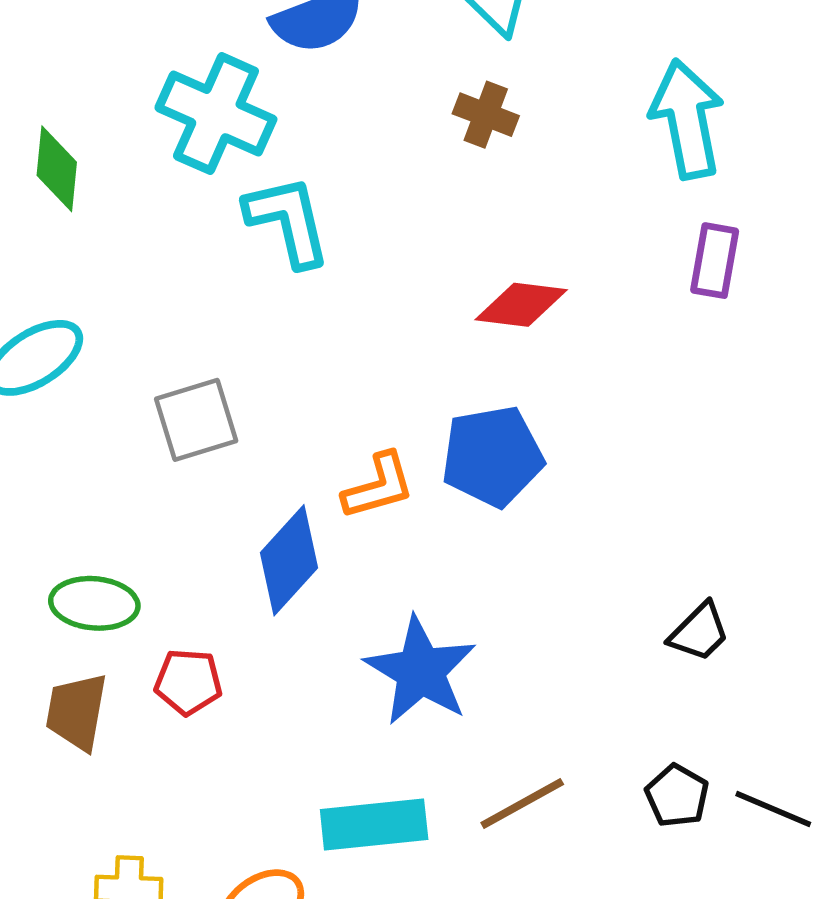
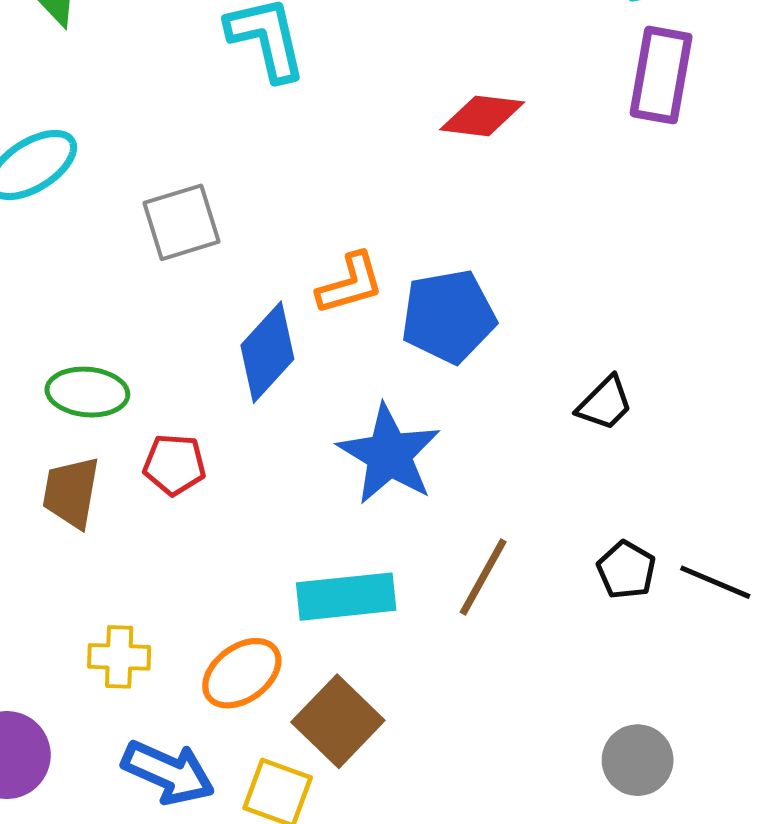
purple rectangle: (715, 261) -> (661, 75), size x1.4
blue pentagon: (492, 456) -> (448, 316), moved
black trapezoid: (699, 632) -> (605, 403), moved
brown line: (522, 803) -> (483, 577), turned -32

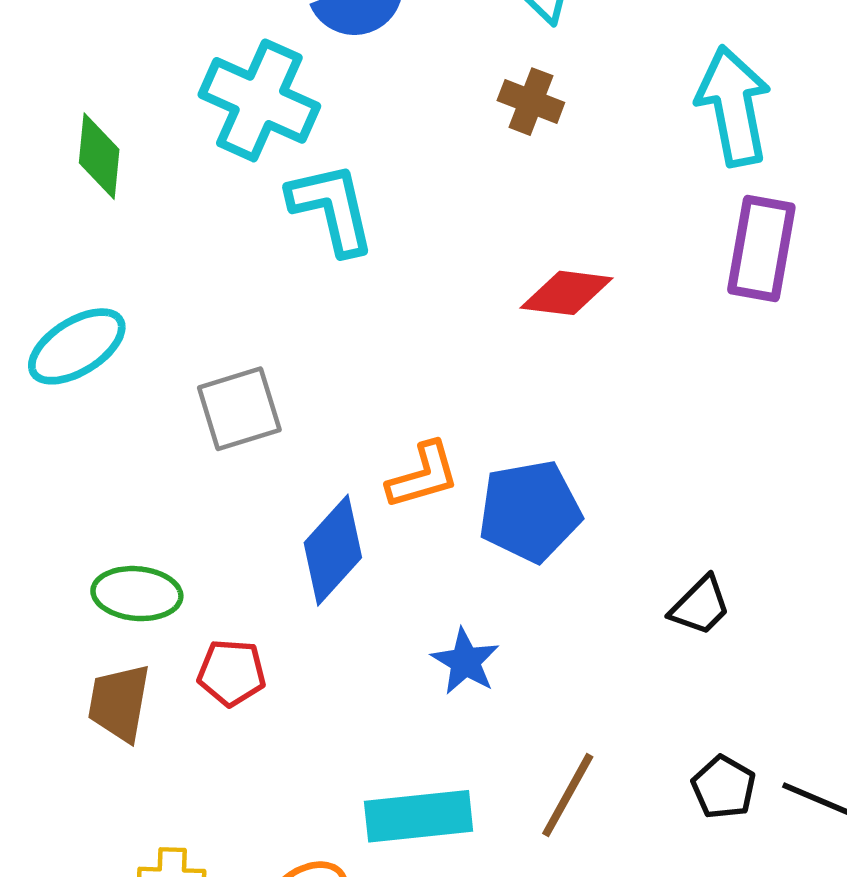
blue star: (389, 454) -> (465, 661), size x0.6

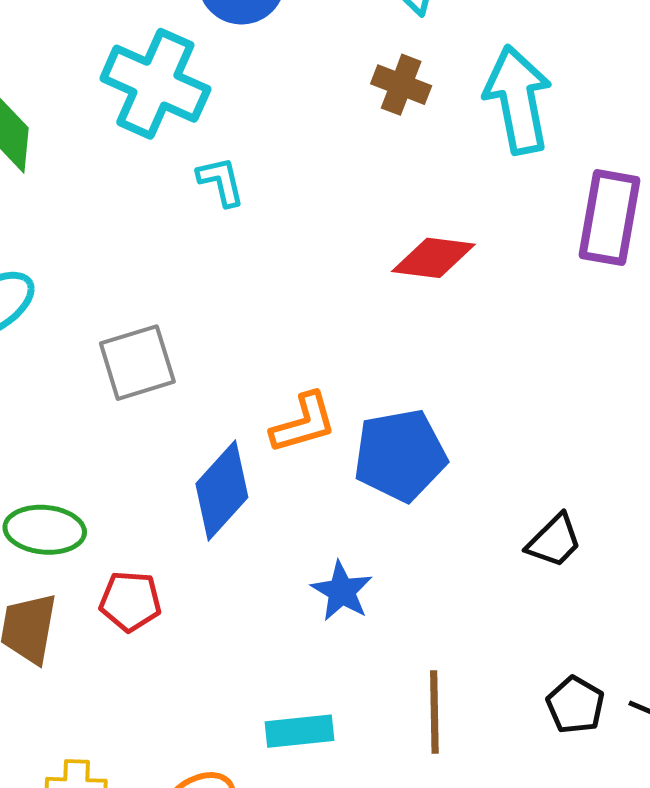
cyan arrow: (734, 106) -> (518, 100), moved
cyan L-shape: (332, 208) -> (221, 181), size x0.6
brown line: (568, 795) -> (434, 712), turned -30
cyan rectangle: (419, 816) -> (299, 731), size x0.7

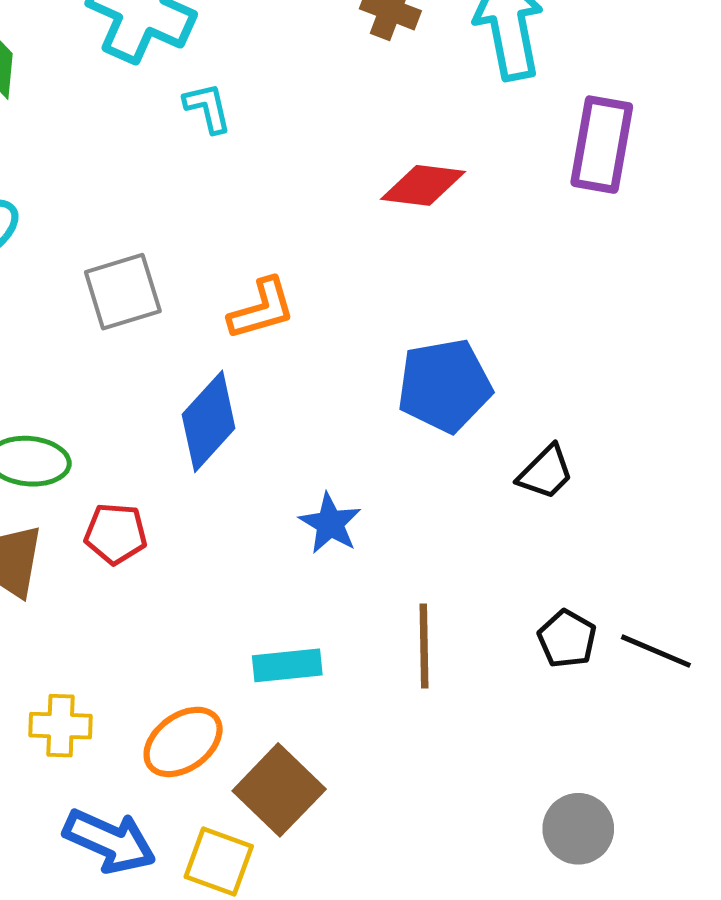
orange L-shape: (303, 423) -> (262, 309), moved
blue pentagon: (400, 455) -> (444, 386), moved

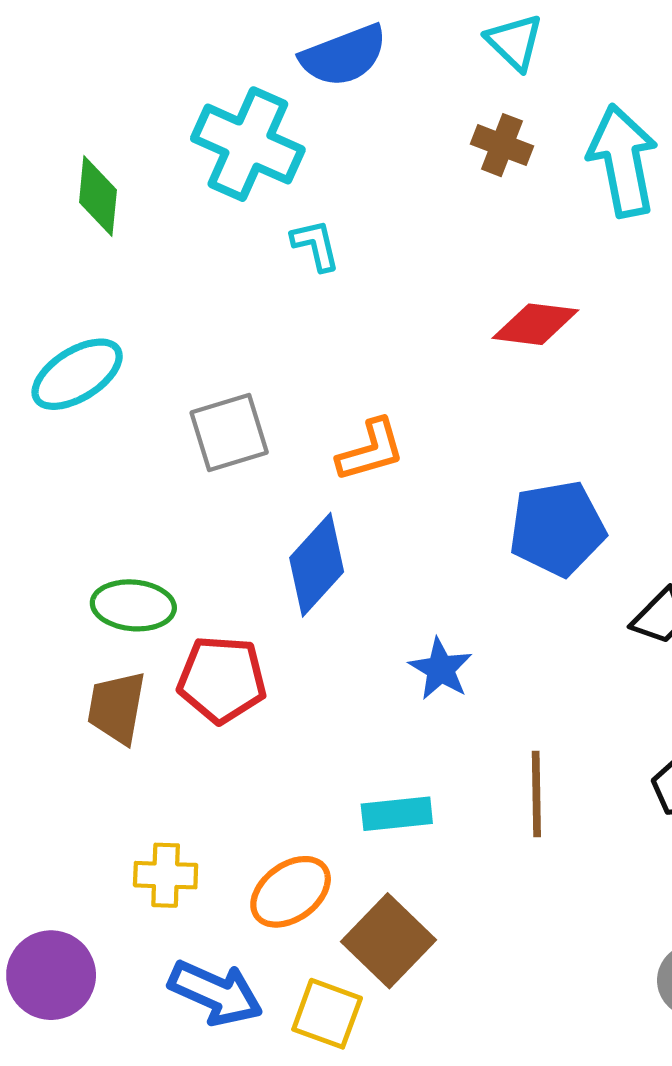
red pentagon: (116, 534) -> (222, 679), size x1.4

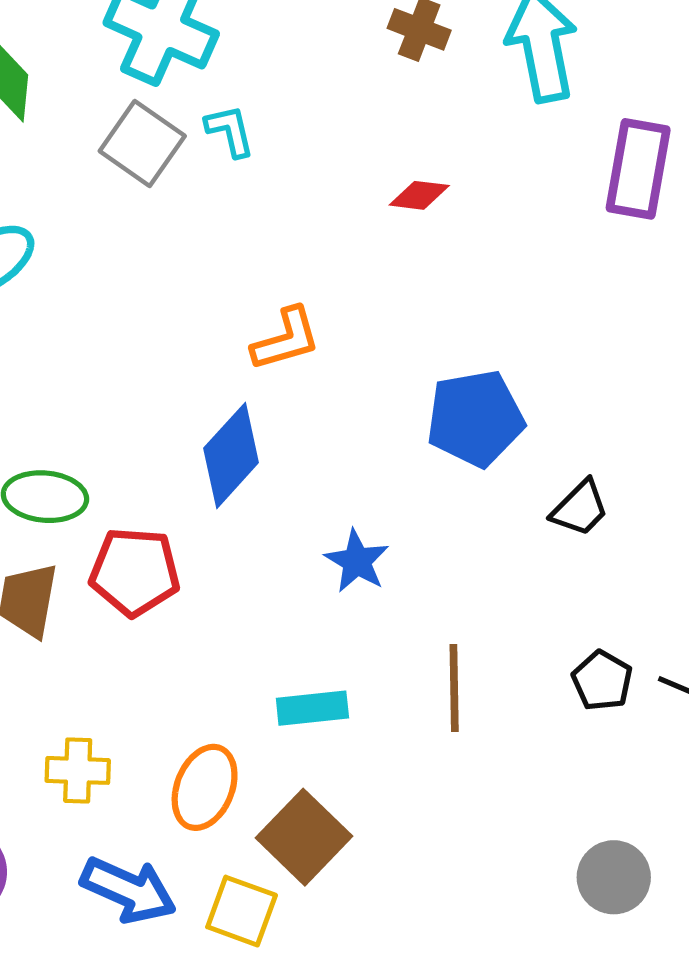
red diamond: (535, 324) -> (419, 195), moved, size x0.7
gray square: (229, 433) -> (142, 144), moved, turned -38
orange ellipse: (291, 892) -> (205, 787), turned -32

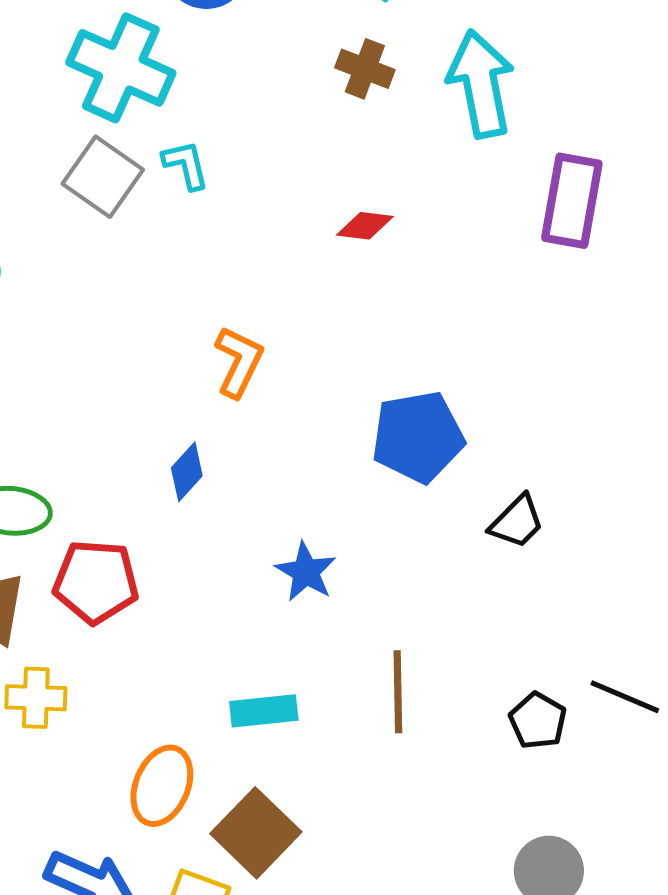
orange L-shape: (286, 339) -> (239, 362), turned -48
blue diamond: (231, 455) -> (187, 472), size x0.6
black pentagon: (602, 681) -> (538, 721), moved
yellow cross: (78, 770) -> (36, 698), moved

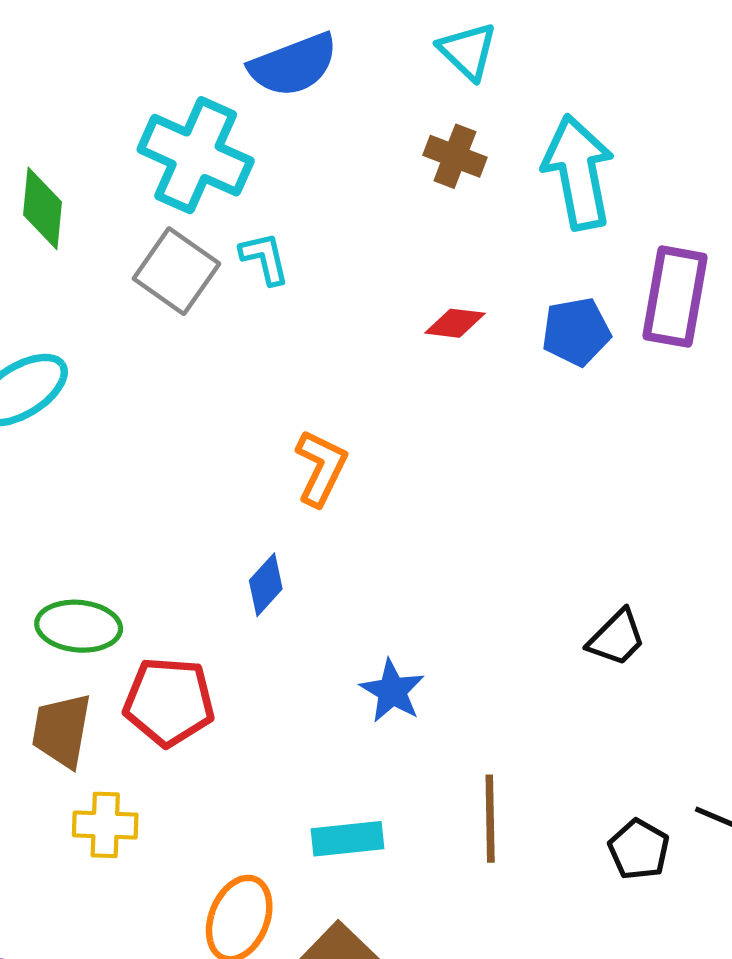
blue pentagon: (418, 437) -> (576, 332), moved, size x0.7

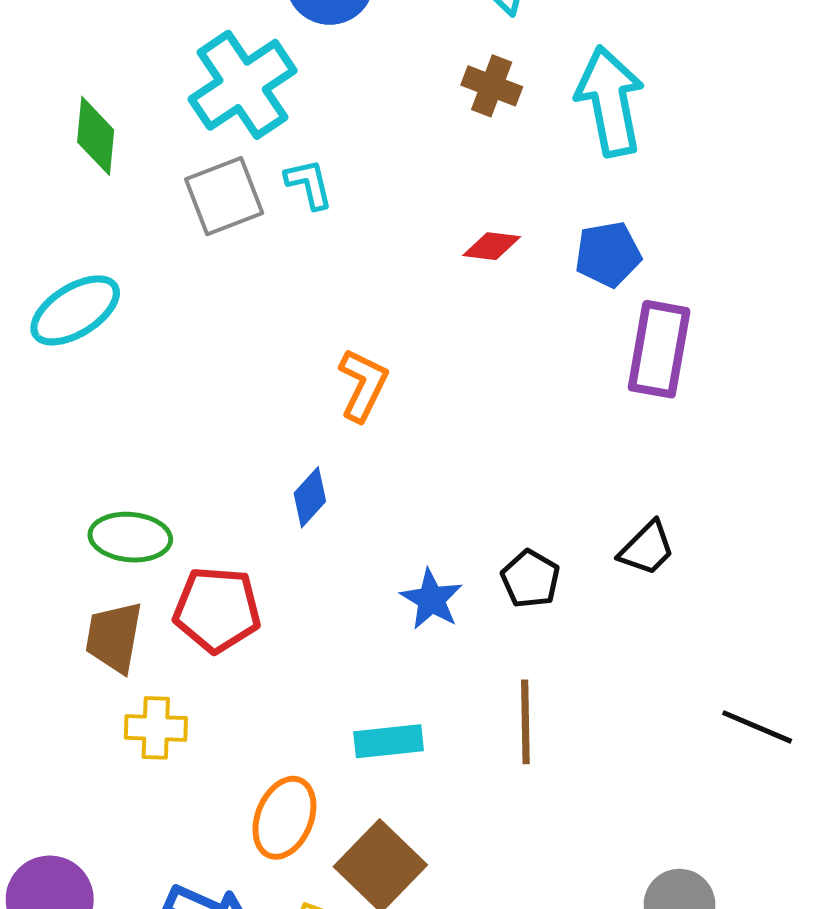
cyan cross: (196, 155) -> (243, 85), turned 32
gray square: (176, 271) -> (224, 196), turned 34
purple rectangle: (675, 297) -> (659, 349), moved
black pentagon: (639, 849) -> (530, 579), moved

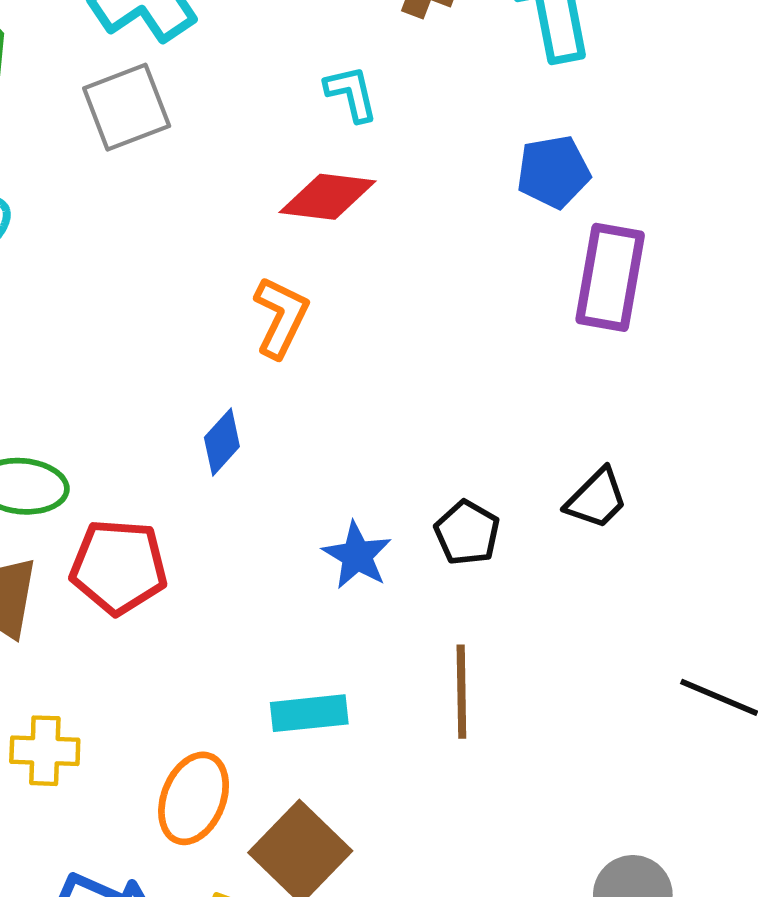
cyan L-shape: (309, 184) -> (351, 93), moved
red diamond: (492, 246) -> (327, 197), moved, size x1.5
yellow cross: (156, 728) -> (45, 751), moved

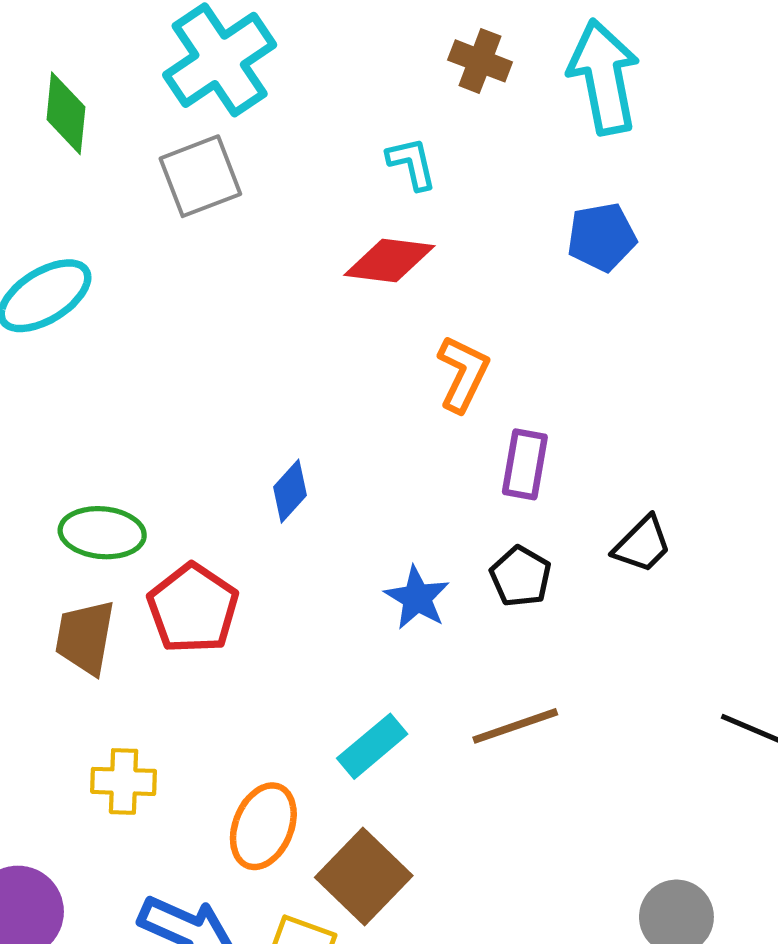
purple rectangle: (610, 277) -> (525, 464), moved, size x0.7
orange L-shape: (281, 317) -> (463, 374), moved
red pentagon: (119, 567) -> (193, 608), turned 30
brown line: (461, 692) -> (515, 726), turned 72
cyan rectangle: (309, 713) -> (372, 746), turned -34

